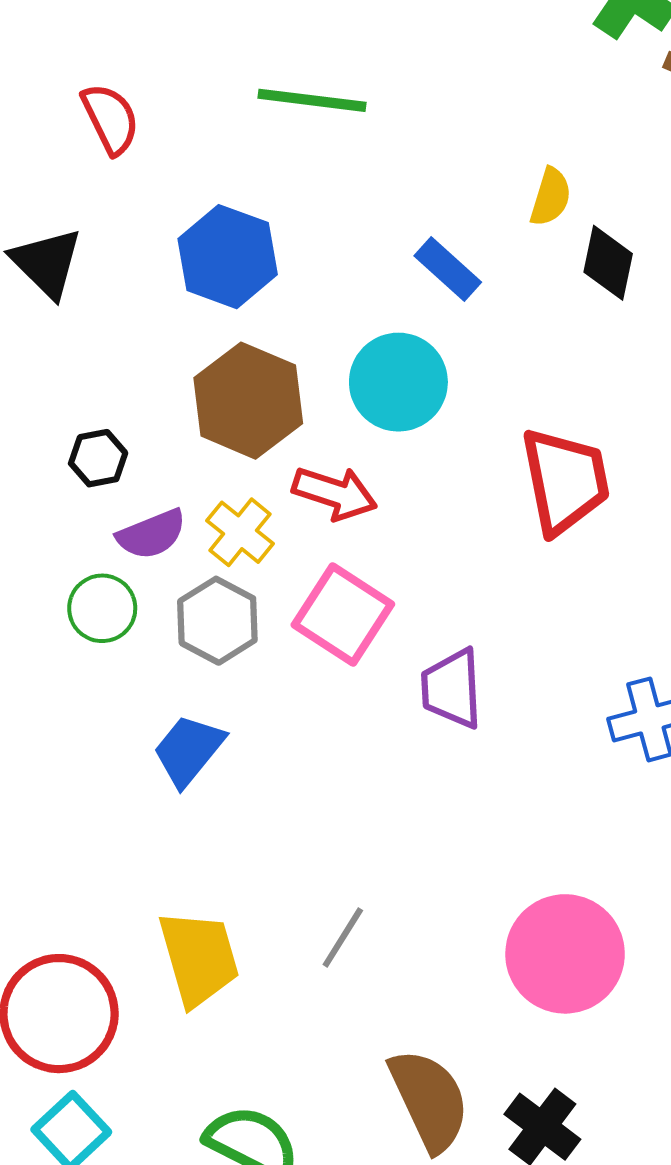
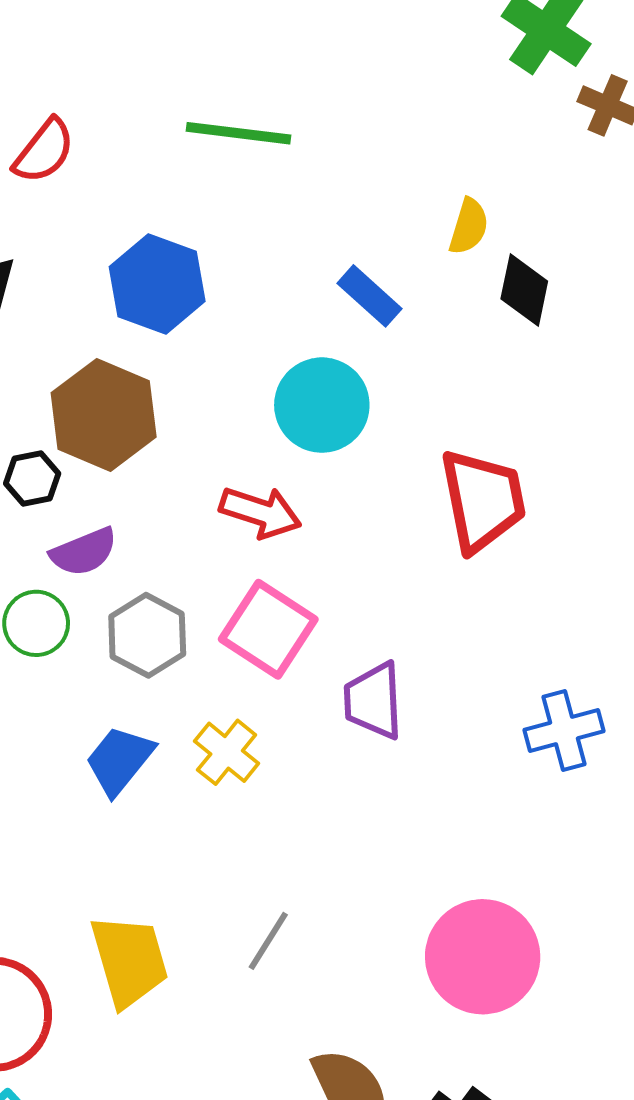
red semicircle: (110, 119) -> (44, 151), turned 64
brown hexagon: (248, 401) -> (104, 415), moved
yellow cross: (240, 532) -> (227, 752), moved

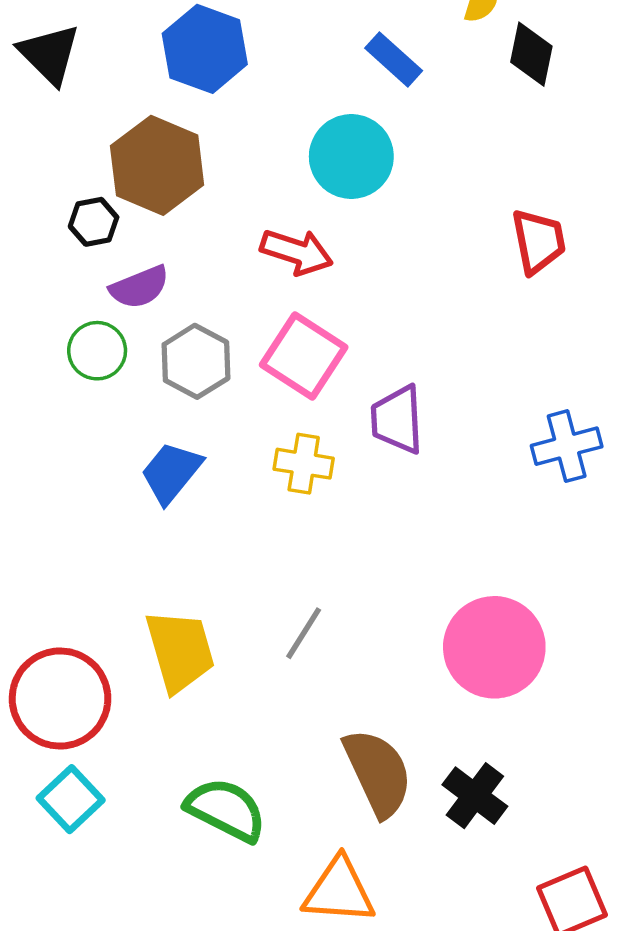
red trapezoid: (483, 500) -> (538, 241), moved, size x0.7
yellow cross: (227, 752) -> (304, 464), moved, turned -30

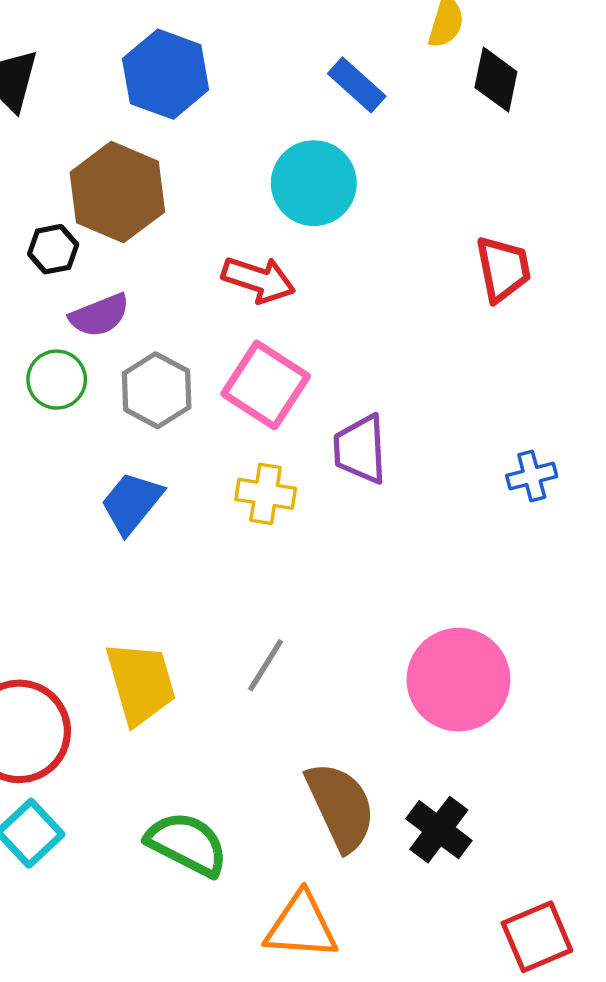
blue cross: (567, 446) -> (532, 476), size x0.7

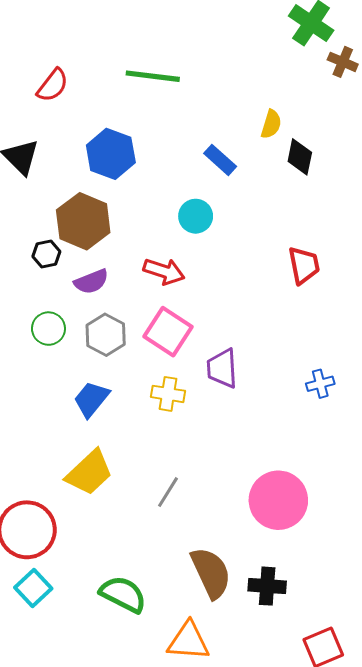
cyan circle: (314, 183) -> (196, 216), size x0.7
purple semicircle: (100, 315) -> (91, 282), moved
yellow trapezoid: (141, 683) -> (89, 473), moved, turned 63
black cross: (439, 830) -> (267, 586), turned -33

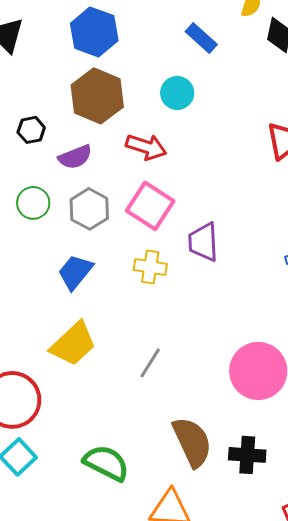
brown hexagon: (83, 221) -> (97, 96), moved

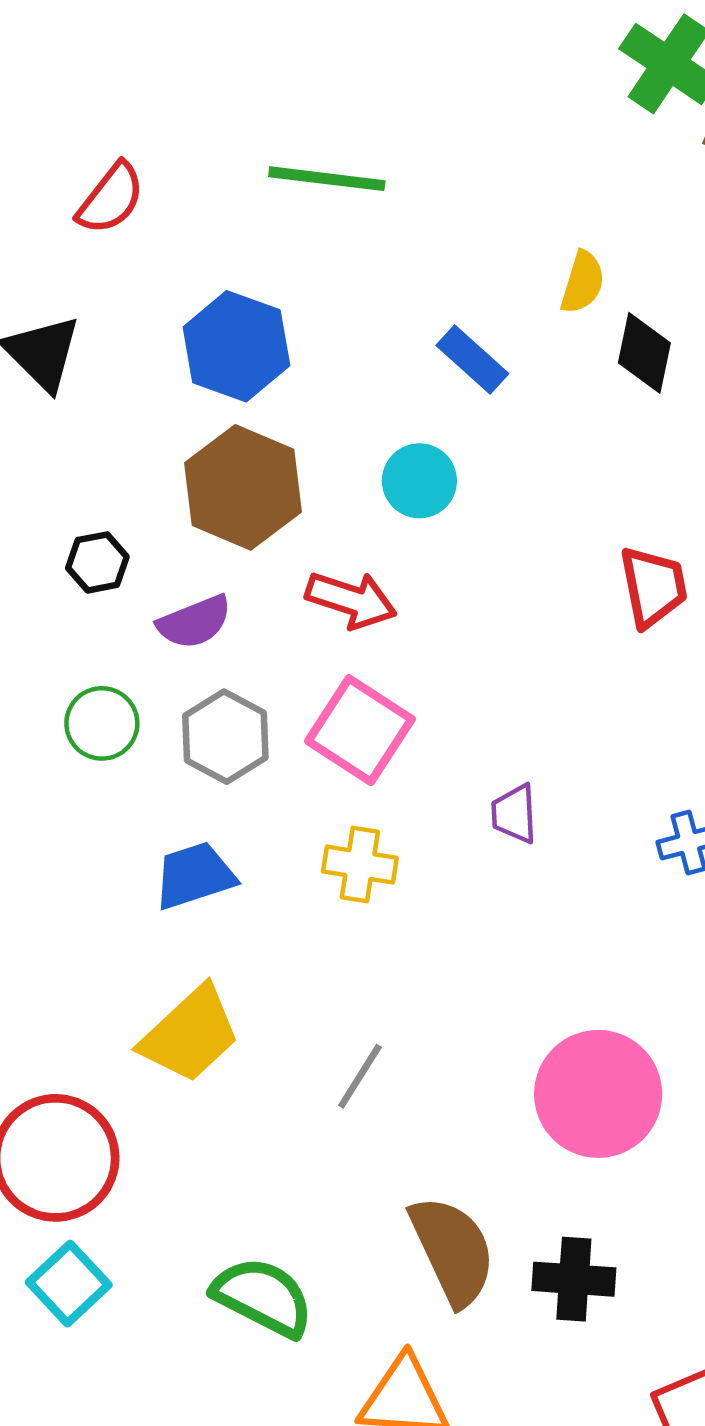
purple trapezoid: (203, 242) -> (514, 814), moved, size x0.7
blue trapezoid: (75, 272) -> (194, 876), turned 33

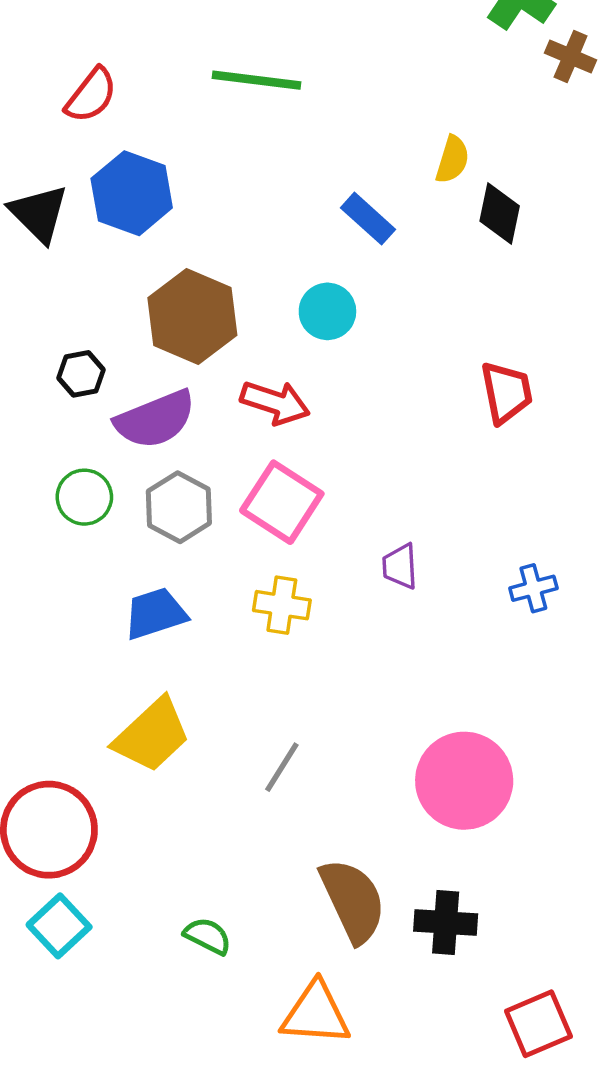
blue hexagon: (236, 346) -> (132, 193), moved
purple semicircle: (194, 622) -> (155, 419), size x1.4
green semicircle: (263, 1297) -> (208, 936), size x0.6

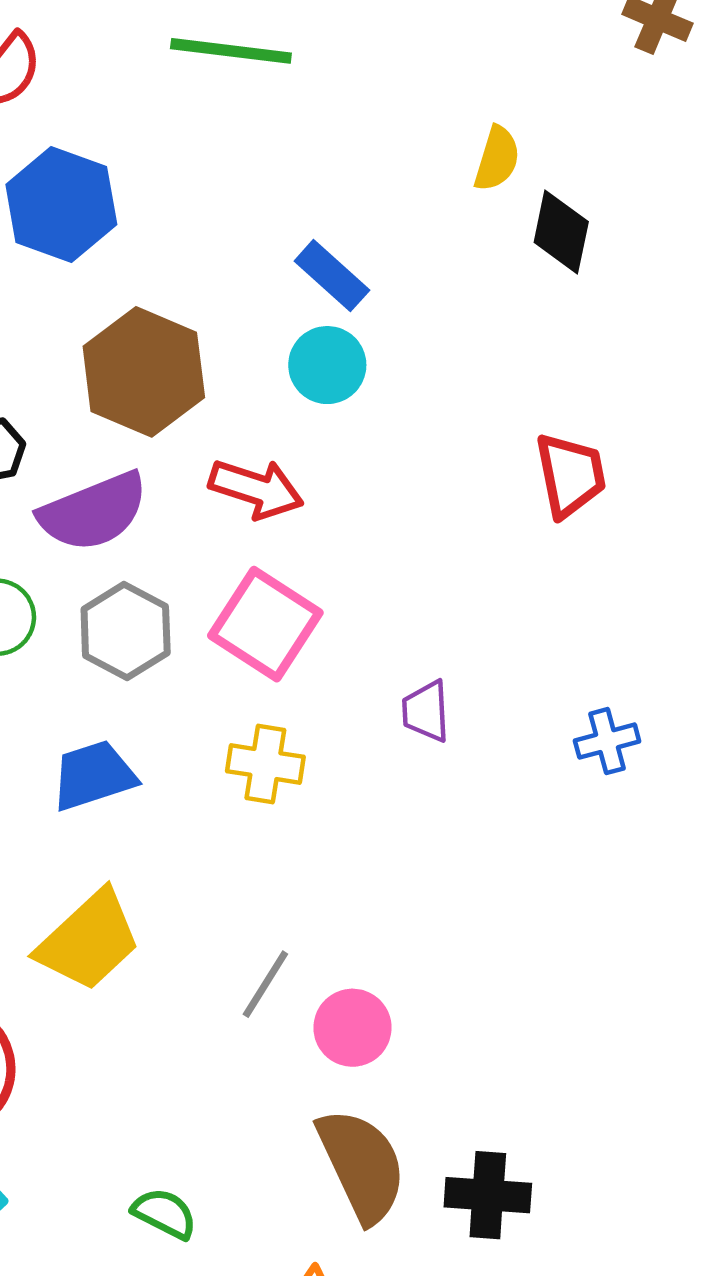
blue rectangle: (368, 219) -> (332, 276), moved
pink circle: (464, 781) -> (353, 1028), moved, size x0.6

